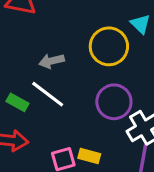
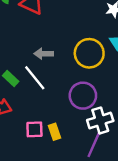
yellow rectangle: (89, 156) -> (55, 132), turned 42

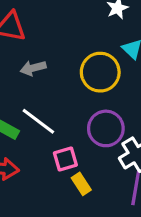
gray arrow: (44, 54) -> (33, 68), moved
pink square: (34, 129) -> (65, 159), moved

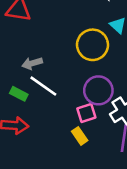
gray arrow: (33, 68) -> (32, 63), moved
pink square: (65, 159) -> (86, 113), moved

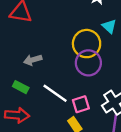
white line: (43, 86) -> (55, 93), moved
purple circle: (98, 90) -> (88, 63), moved

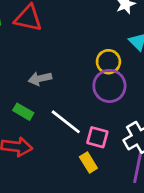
yellow circle: (87, 44) -> (108, 62), size x0.7
pink square: (81, 104) -> (97, 137), turned 30

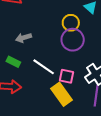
yellow rectangle: (88, 162) -> (61, 94), size x1.6

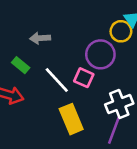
yellow circle: (71, 23) -> (121, 31), moved
pink square: (67, 76) -> (84, 78), moved

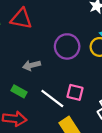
purple circle: (100, 54) -> (67, 46), moved

